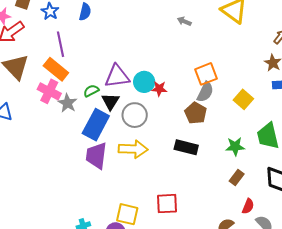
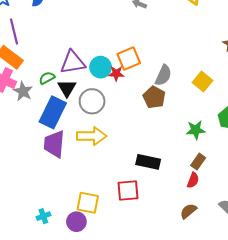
orange square: (206, 74) -> (129, 59), moved
black rectangle: (186, 147) -> (148, 162), moved
red semicircle: (248, 206) -> (193, 180), moved

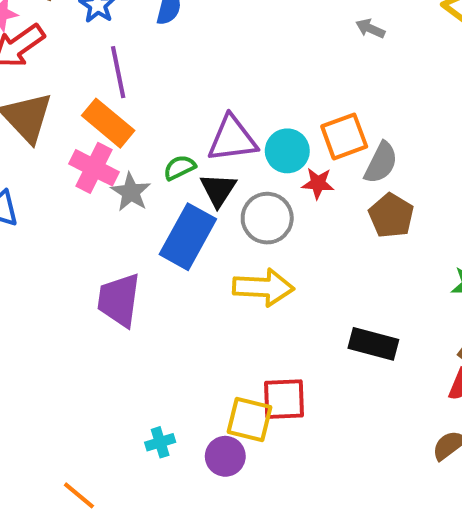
red star: (116, 74) -> (318, 183), moved
gray semicircle: (163, 75) -> (381, 163), moved
purple trapezoid: (54, 144) -> (119, 300), moved
red square: (128, 191) -> (284, 399), moved

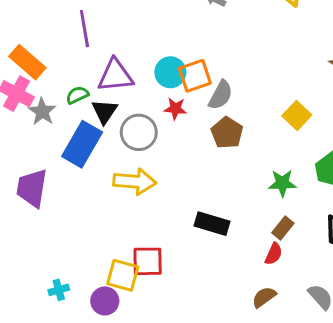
purple line: (118, 72) -> (84, 29), moved
cyan circle: (287, 151) -> (170, 72), moved

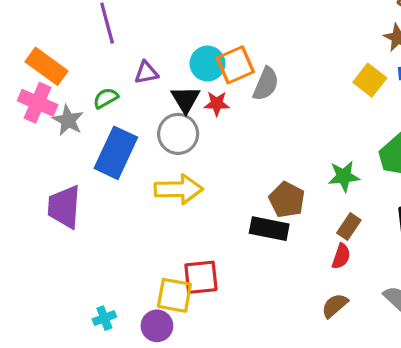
purple triangle: (115, 75) -> (146, 73), size x0.6
black triangle: (104, 111) -> (185, 99), moved
yellow square: (297, 115) -> (370, 80), moved
brown pentagon: (227, 133) -> (287, 200), moved

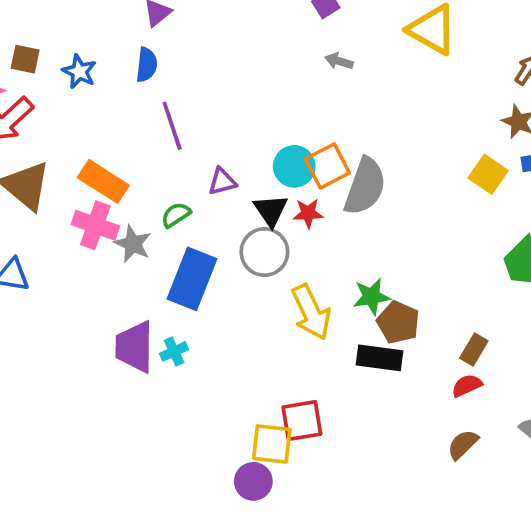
gray semicircle: (266, 84) -> (365, 186), size x1.4
green star: (344, 176) -> (372, 297), moved
yellow arrow: (179, 189) -> (311, 312), moved, turned 69
red semicircle: (341, 256) -> (467, 385), turned -130
cyan cross: (104, 318) -> (174, 351), moved

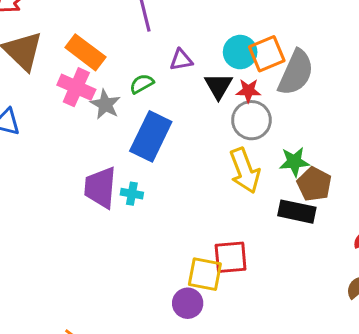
gray circle: (264, 252) -> (251, 120), moved
cyan cross: (174, 351) -> (132, 194), turned 30

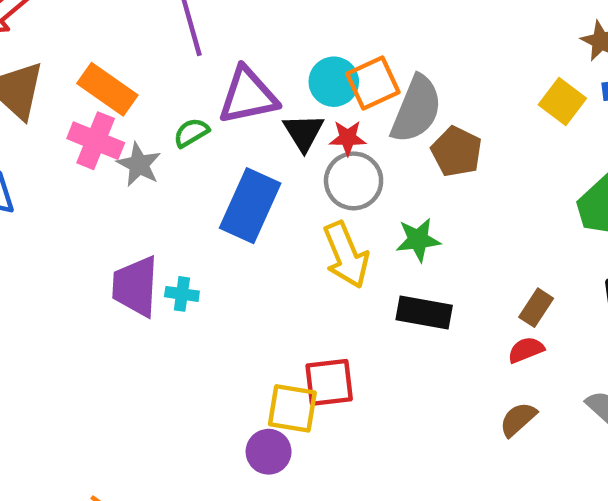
purple triangle: (181, 60) -> (248, 96), size x1.8
blue rectangle: (151, 136) -> (250, 206), moved
brown pentagon: (314, 184) -> (457, 152), moved

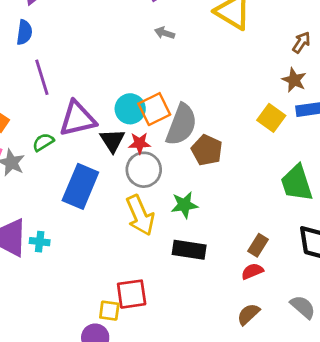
yellow square: (292, 408) -> (109, 311), size x0.7

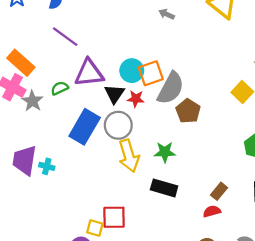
purple line: (42, 77) -> (65, 37), turned -44
gray circle: (144, 170) -> (118, 125), moved

